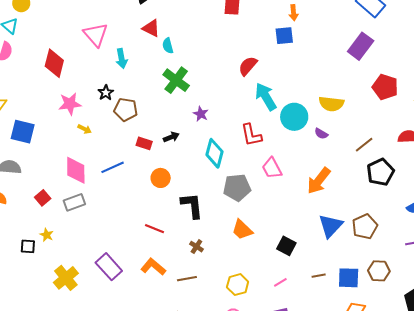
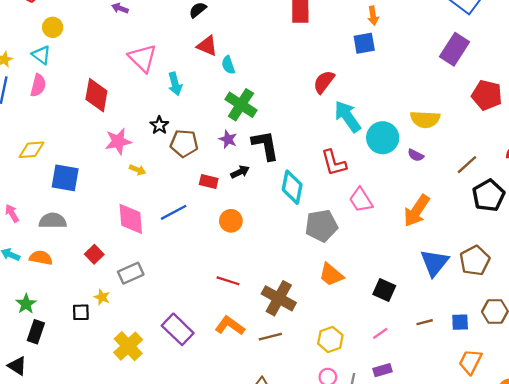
purple star: (201, 114) -> (228, 139), moved
gray rectangle: (74, 202) -> (131, 273), moved
black L-shape: (192, 206) -> (265, 145), moved
brown cross: (196, 247) -> (279, 298), size x2.0
blue square: (349, 278) -> (460, 322), size x0.7

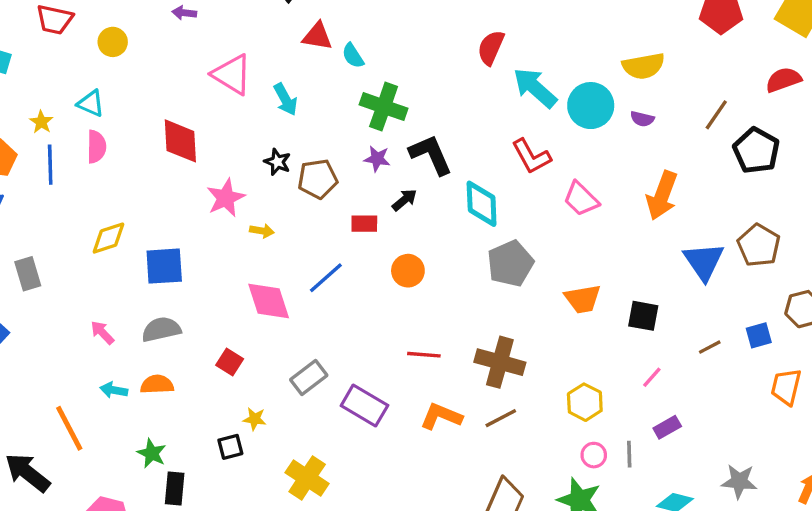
yellow circle: (53, 27) -> (113, 42), moved
gray pentagon: (321, 226) -> (510, 264), moved
gray rectangle: (131, 273) -> (309, 378), moved
orange trapezoid: (331, 275) -> (583, 299), moved, turned -36
purple rectangle: (178, 329) -> (364, 405), moved

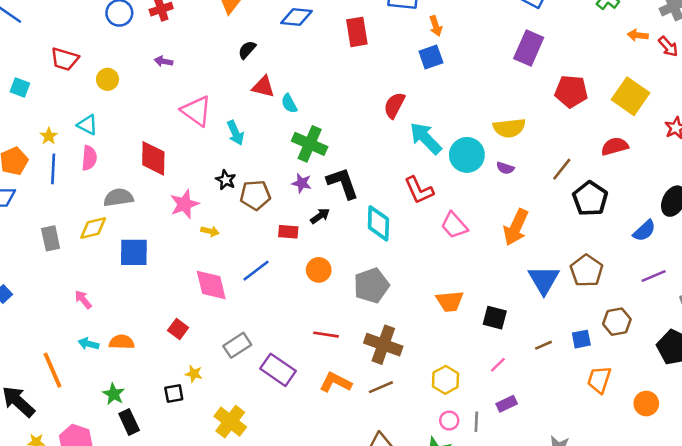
gray pentagon: (510, 264) -> (371, 286), moved
gray rectangle: (28, 274) -> (51, 238), moved
gray semicircle: (161, 329) -> (118, 198), moved
black rectangle: (175, 489) -> (129, 422), turned -35

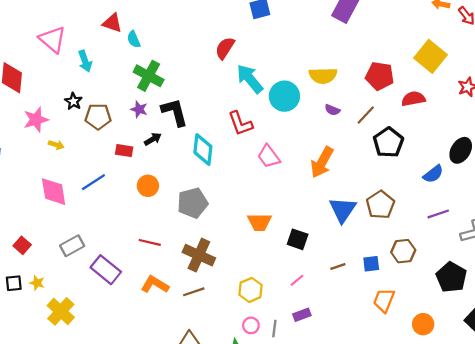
red pentagon: (571, 91) -> (380, 76), moved
purple semicircle: (505, 168) -> (332, 110), moved
red square: (178, 329) -> (22, 245), moved
yellow star: (194, 374) -> (37, 283), moved

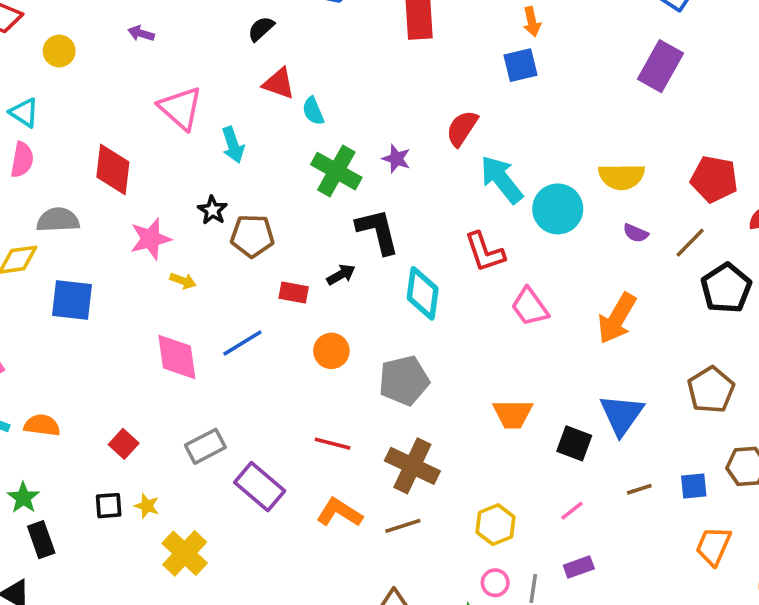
purple star: (139, 109) -> (396, 159), moved
blue triangle: (343, 210) -> (622, 415), moved

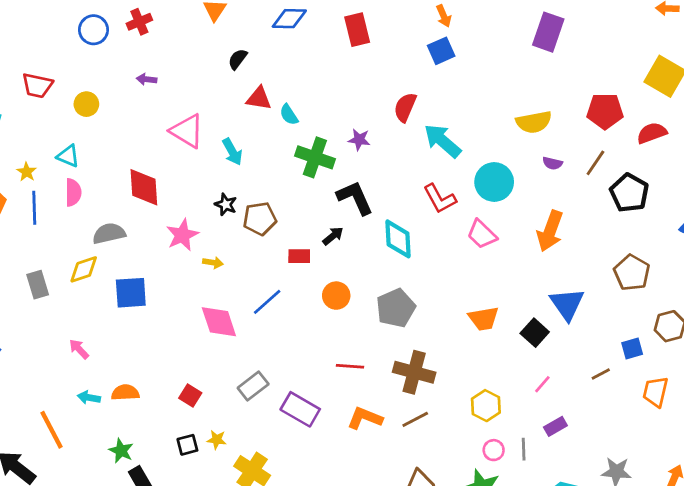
cyan circle: (558, 209) -> (494, 182), moved
black square: (574, 443) -> (535, 333), turned 32
brown line: (639, 489) -> (601, 374), moved

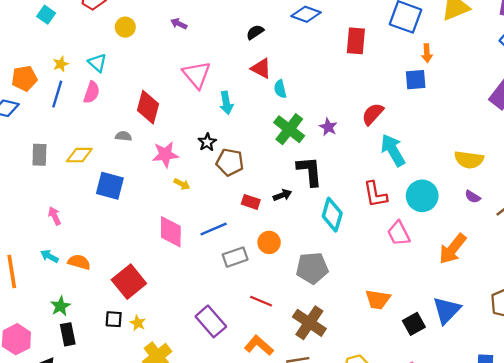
gray semicircle: (109, 233) -> (123, 136), moved, size x0.6
gray rectangle: (253, 386) -> (235, 257), moved
red square: (190, 396) -> (129, 282), size x1.8

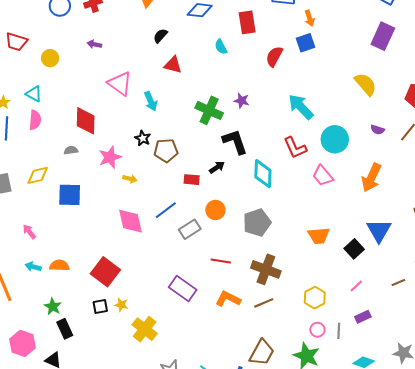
cyan semicircle: (280, 89) -> (221, 47), moved
red semicircle: (373, 114) -> (274, 56), moved
yellow semicircle: (469, 160) -> (366, 84), moved, turned -125

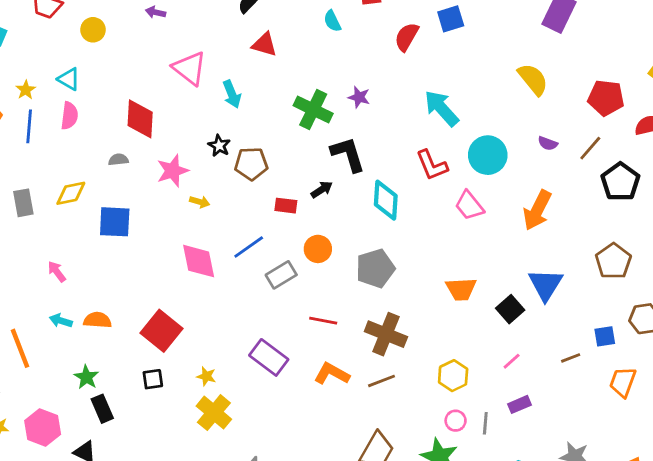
yellow star: (121, 305) -> (206, 376), moved

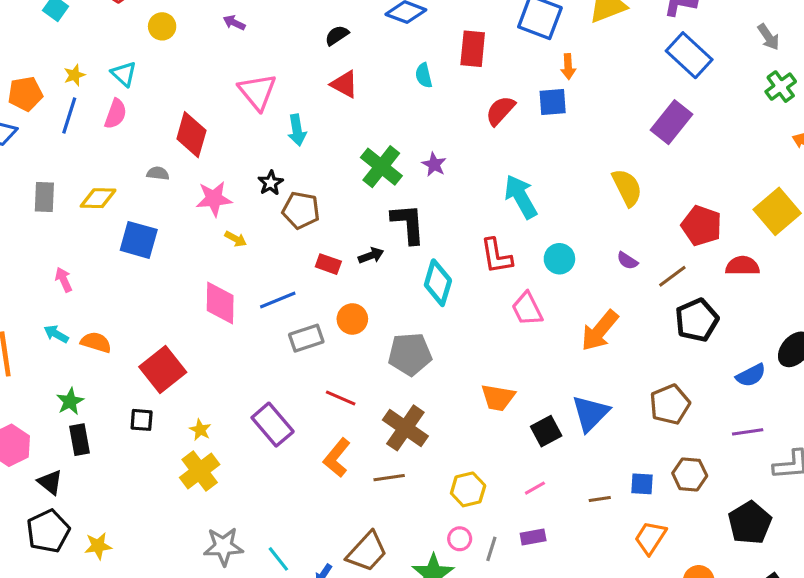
cyan circle: (488, 155) -> (559, 259), size x0.7
orange L-shape: (332, 374) -> (337, 458), turned -92

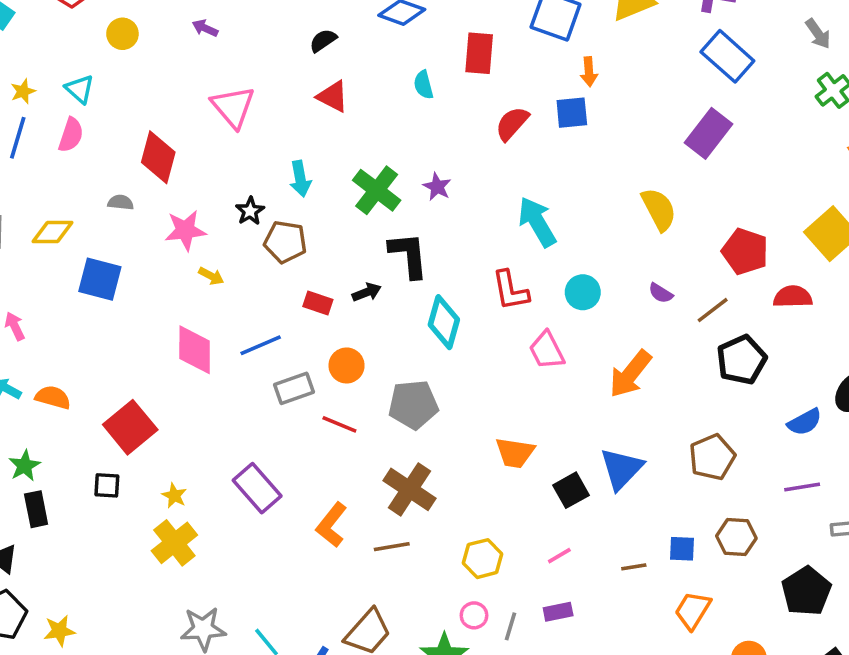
cyan arrow: (297, 130) -> (300, 179), moved
red line: (341, 398) -> (339, 424), moved

